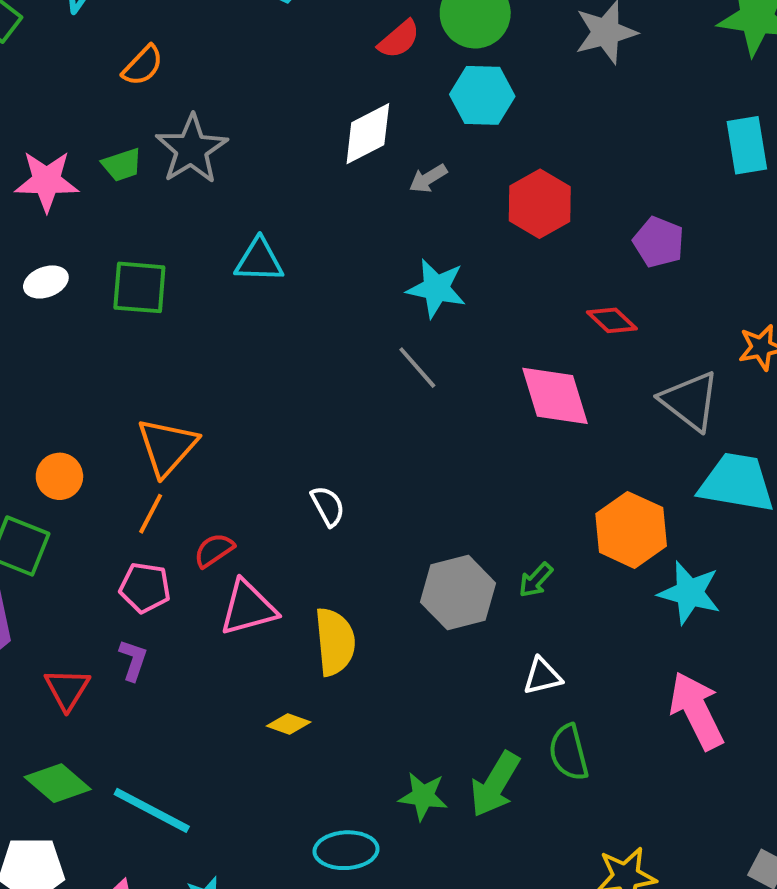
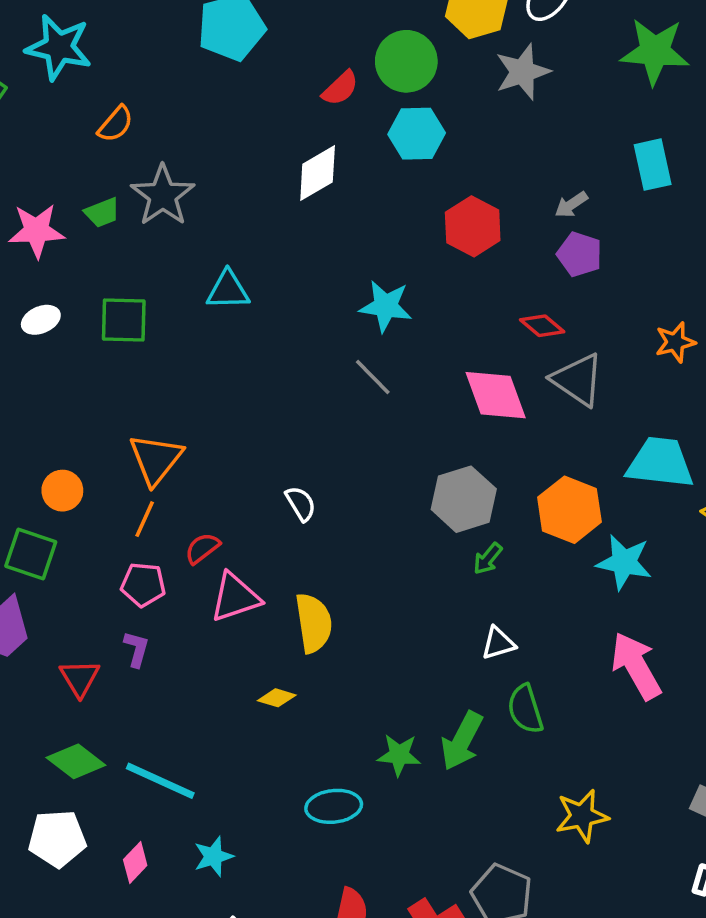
gray arrow: (428, 178) -> (571, 205), moved
gray triangle: (690, 401) -> (578, 380), moved
gray hexagon: (458, 593) -> (464, 499), moved

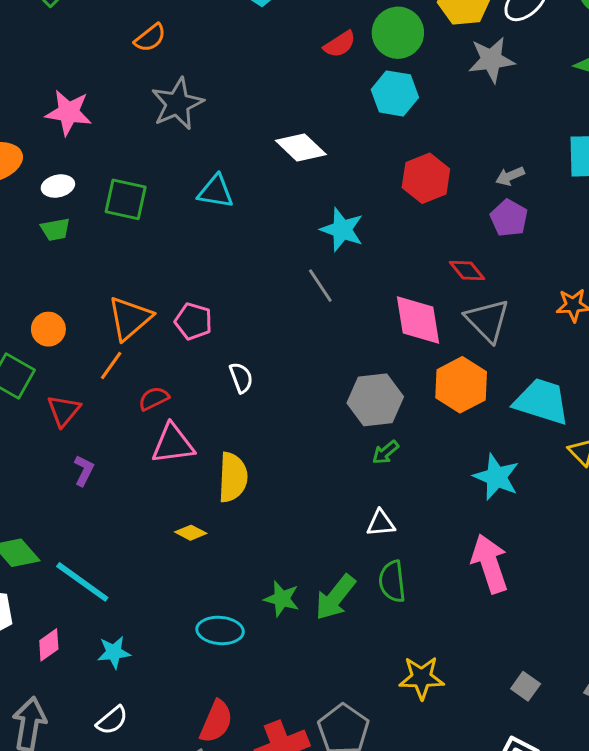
white diamond: (318, 173) -> (301, 147), moved, turned 63
green trapezoid: (102, 213) -> (55, 229), moved
orange hexagon: (569, 510) -> (461, 385), moved
pink pentagon: (143, 585) -> (193, 321), moved
red triangle: (80, 678) -> (64, 411), moved

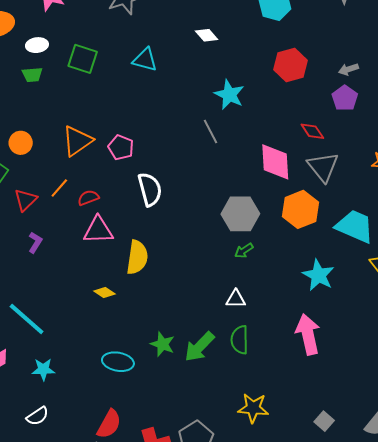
white diamond: (301, 147) -> (207, 35), size x0.7
orange line: (111, 366) -> (59, 188), moved
white semicircle: (241, 378) -> (150, 189), size x1.6

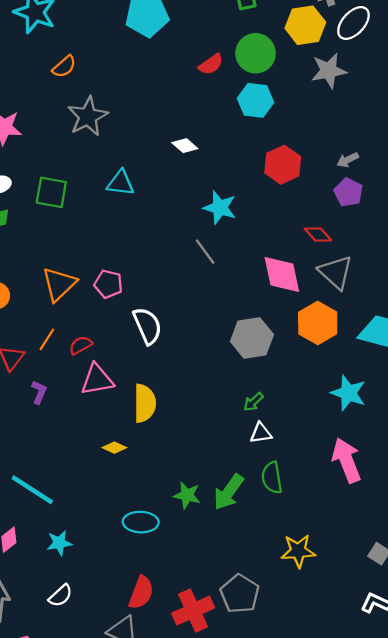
purple L-shape: (35, 242) -> (39, 392), moved
green arrow: (244, 251) -> (253, 402), moved

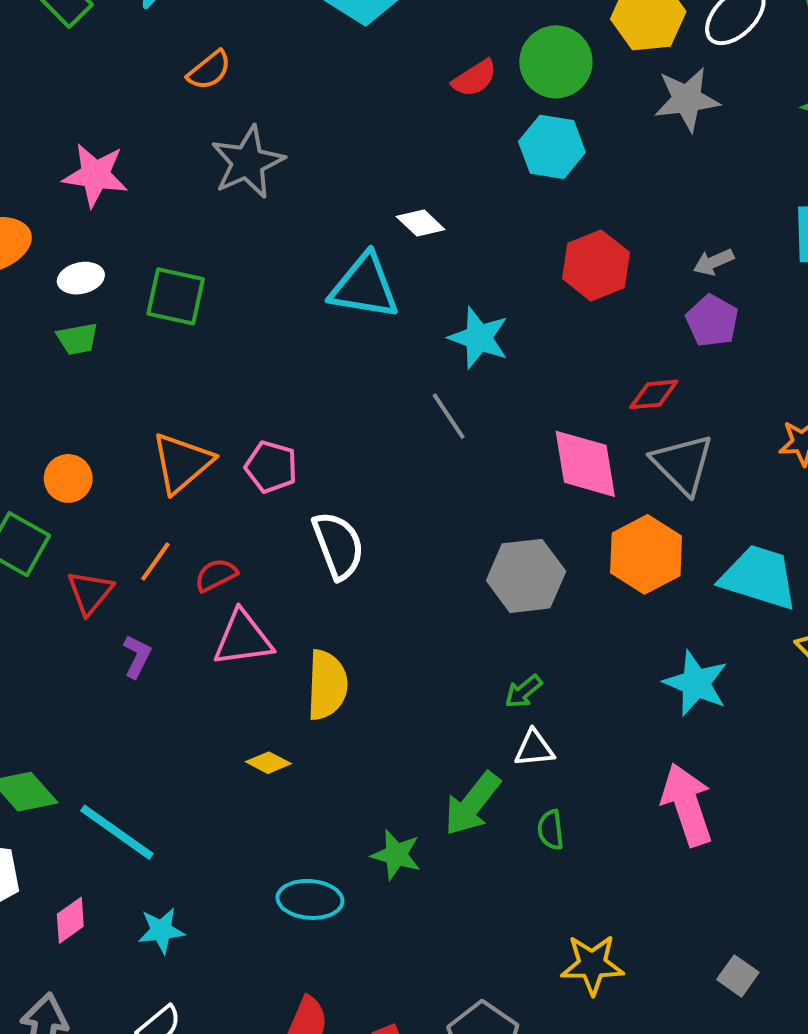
cyan triangle: (121, 183) -> (364, 287), moved, size x1.4
red diamond: (318, 235) -> (654, 394), turned -56
green semicircle: (272, 478) -> (551, 830), size x0.7
green arrow: (229, 492) -> (472, 804), moved

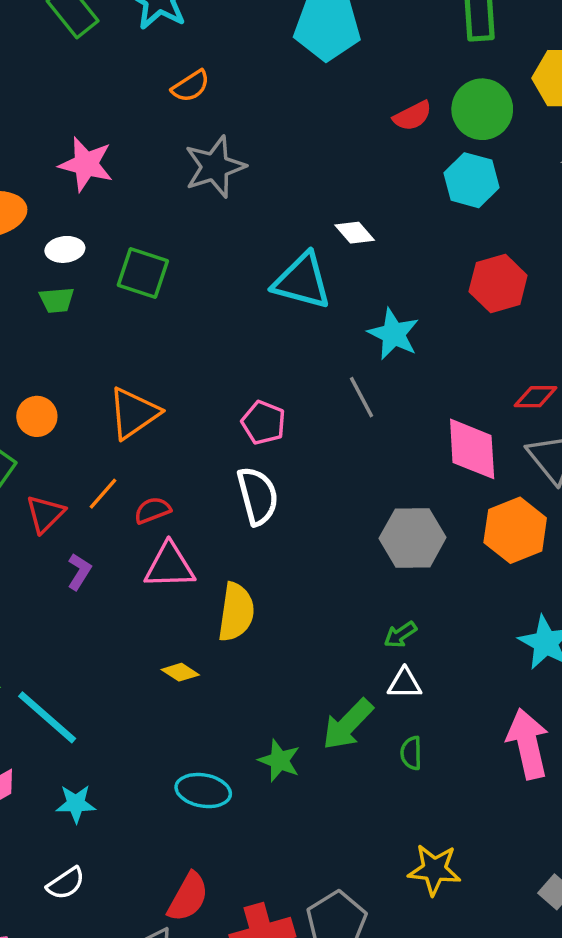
pink pentagon: (271, 467) -> (263, 423), moved

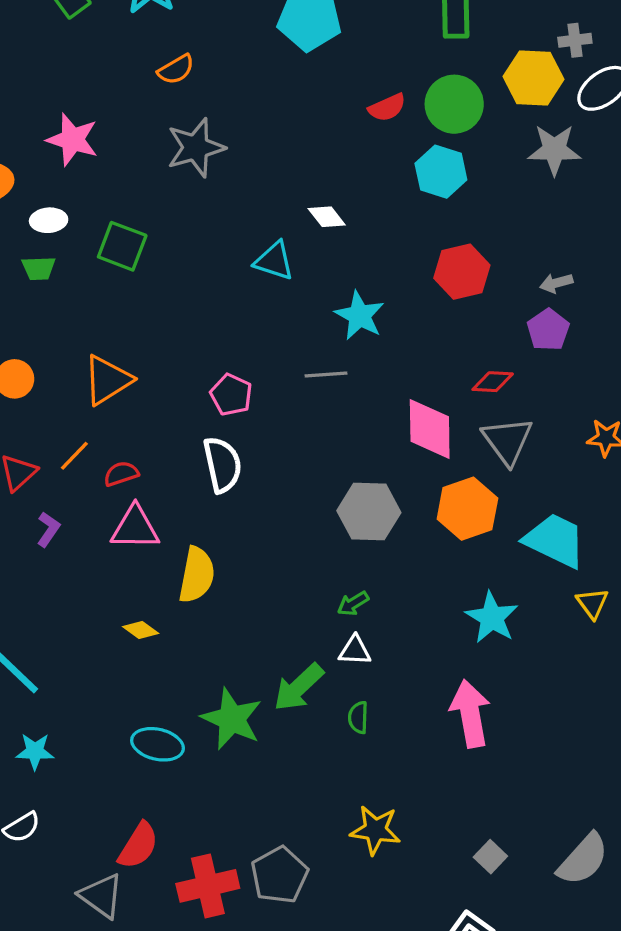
cyan triangle: (302, 281) -> (274, 261), size x0.7
gray line: (361, 397) -> (326, 375), turned -69
green star: (279, 761) -> (232, 719), size x1.5

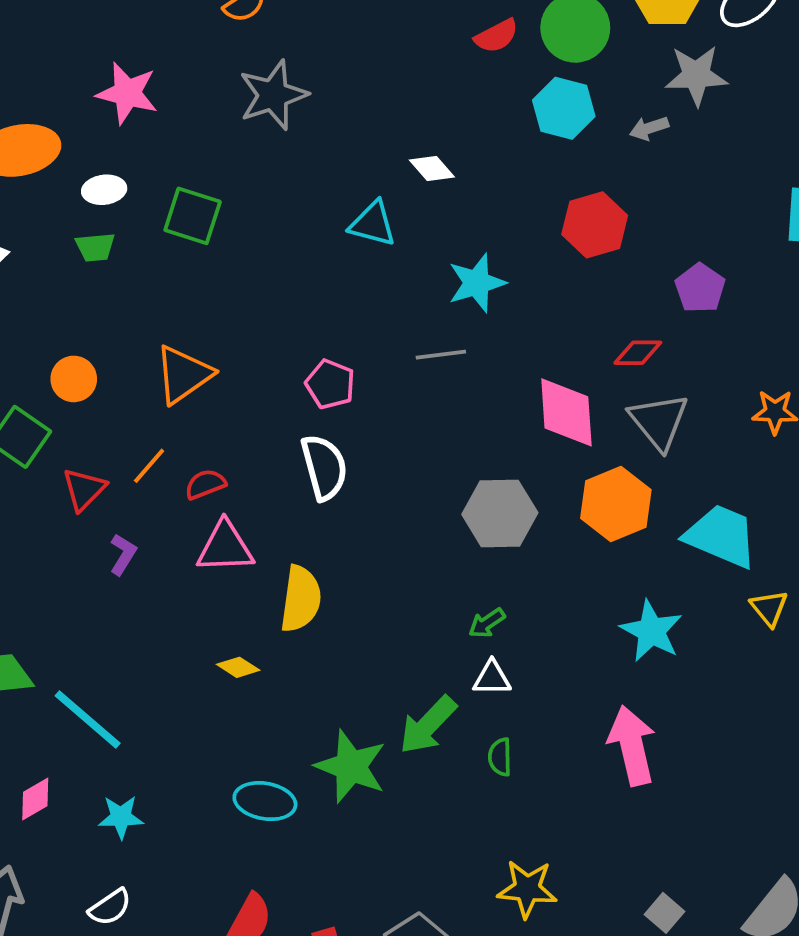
gray arrow: (556, 283) -> (649, 128), moved
cyan star: (360, 315) -> (477, 283), turned 30

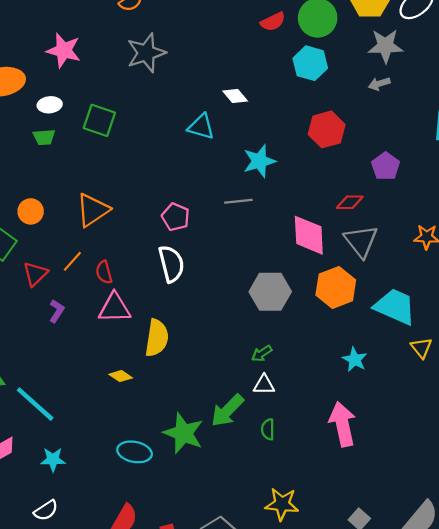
gray arrow: (649, 128) -> (379, 84), moved
red semicircle: (205, 484) -> (104, 272), turned -85
cyan star: (651, 631) -> (355, 360), size x0.7

